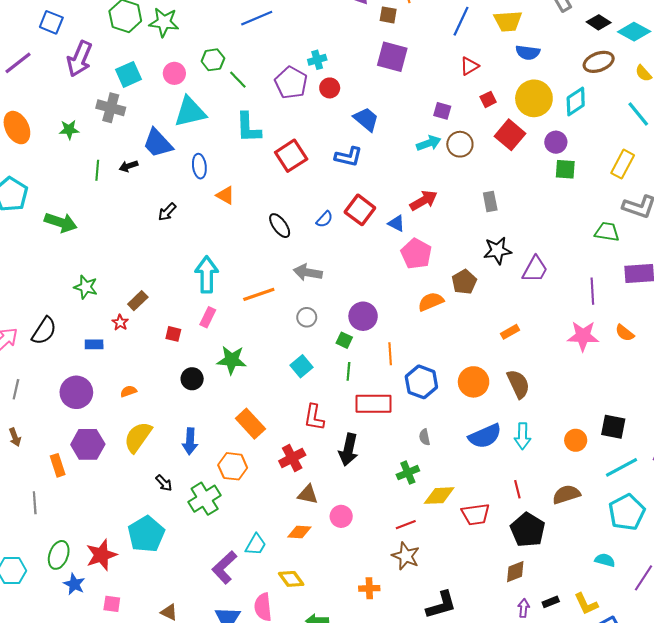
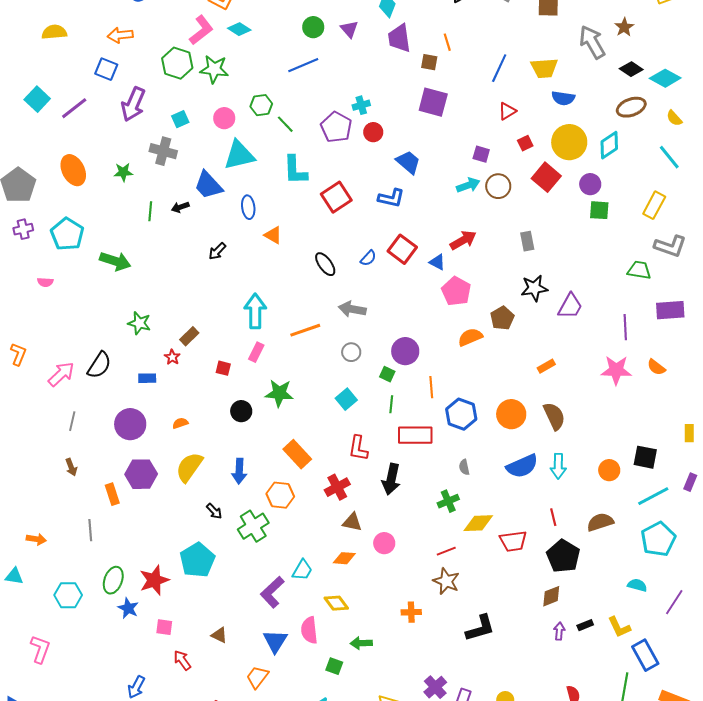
cyan square: (128, 74) -> (180, 119), size x0.7

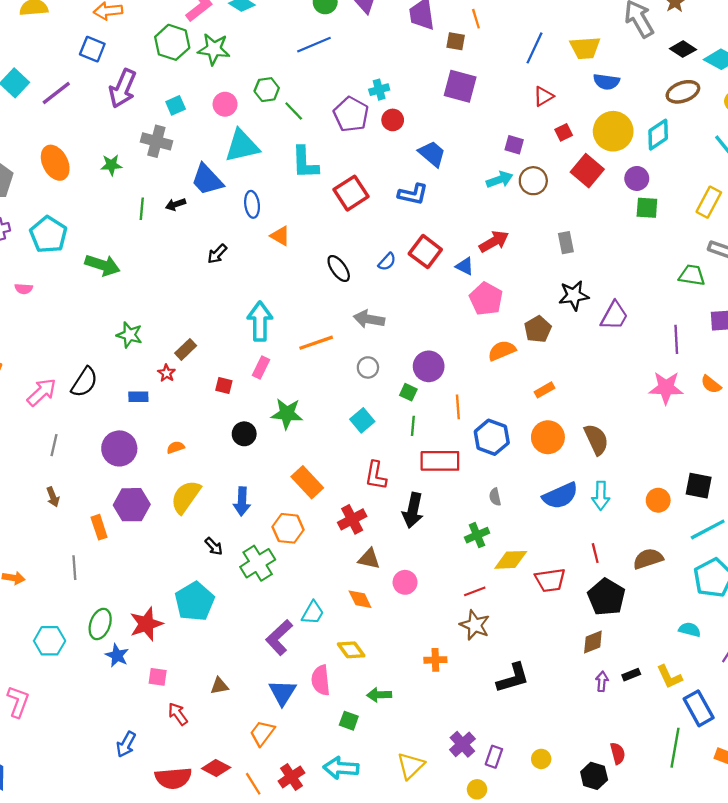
orange rectangle: (546, 366) -> (545, 390), moved
orange diamond: (344, 558) -> (360, 599), turned 60
brown triangle: (219, 635) -> (219, 686), turned -36

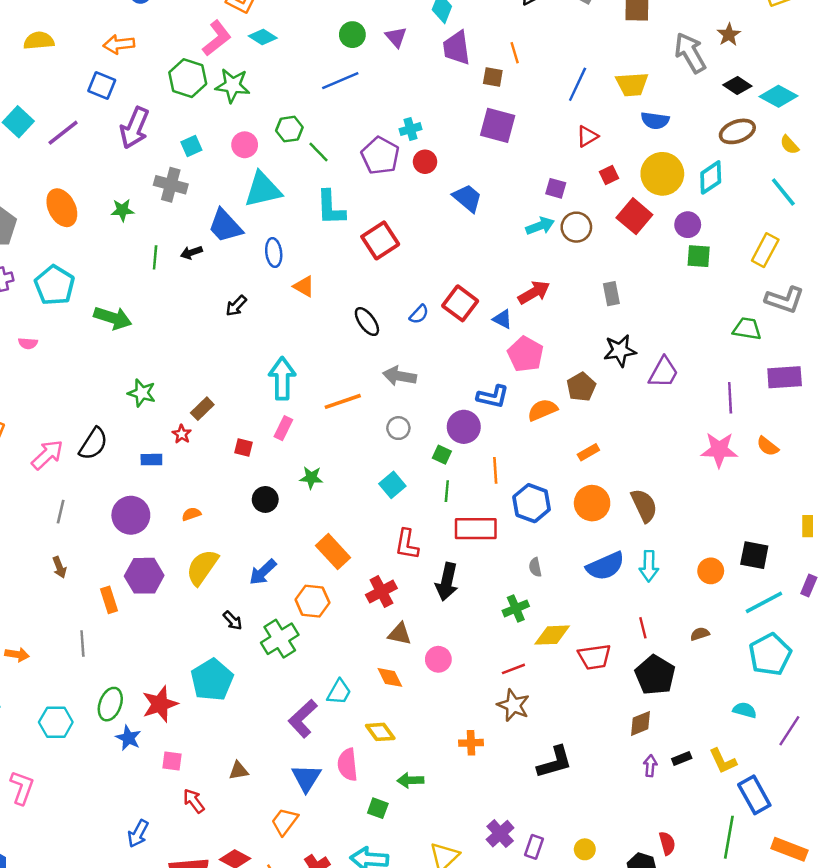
blue L-shape: (413, 194) -> (493, 397), moved
green star: (287, 414) -> (311, 478), size x0.7
blue arrow: (242, 501) -> (263, 572), turned 44
brown semicircle: (648, 559) -> (700, 634), size x0.6

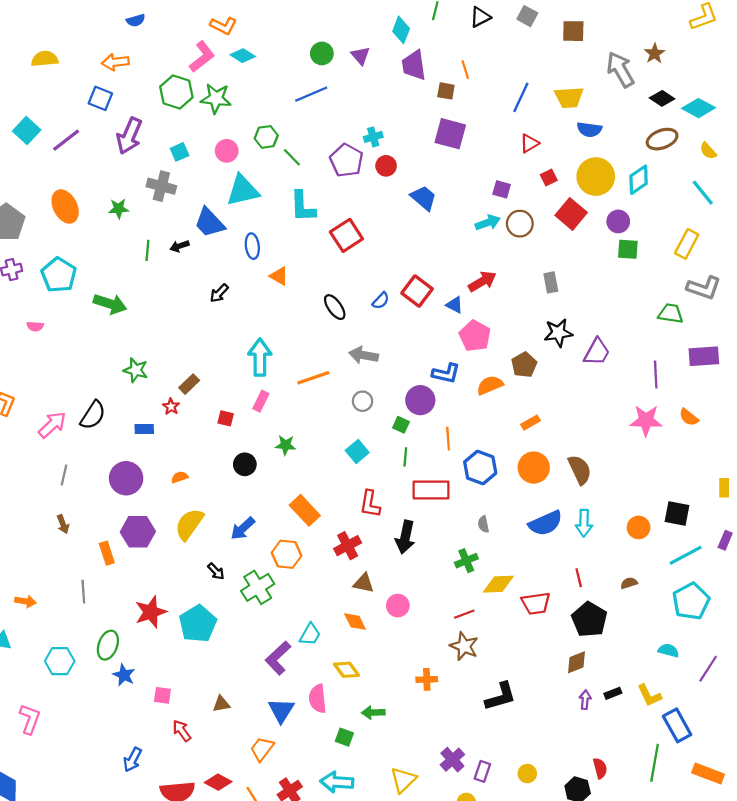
red star: (160, 704) -> (151, 612), moved

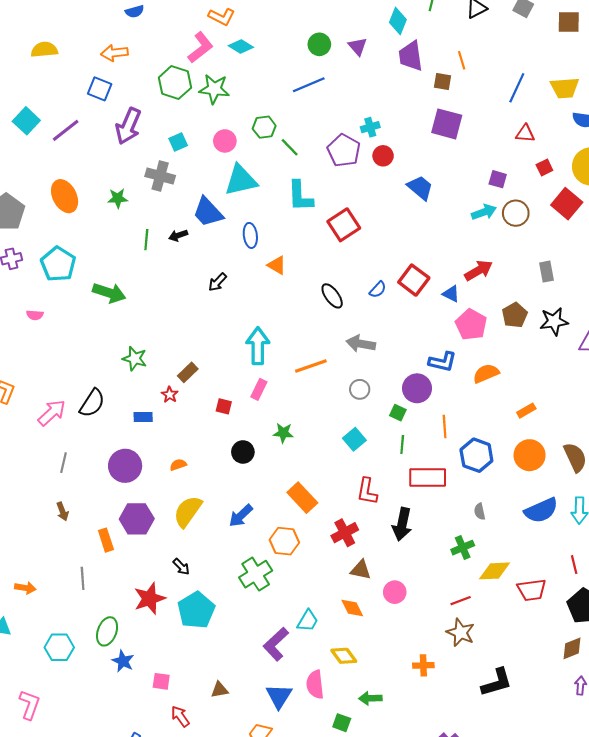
red triangle: (529, 143) -> (525, 134), turned 36
brown pentagon: (524, 365) -> (515, 315), moved
black arrow: (216, 571) -> (181, 567), moved

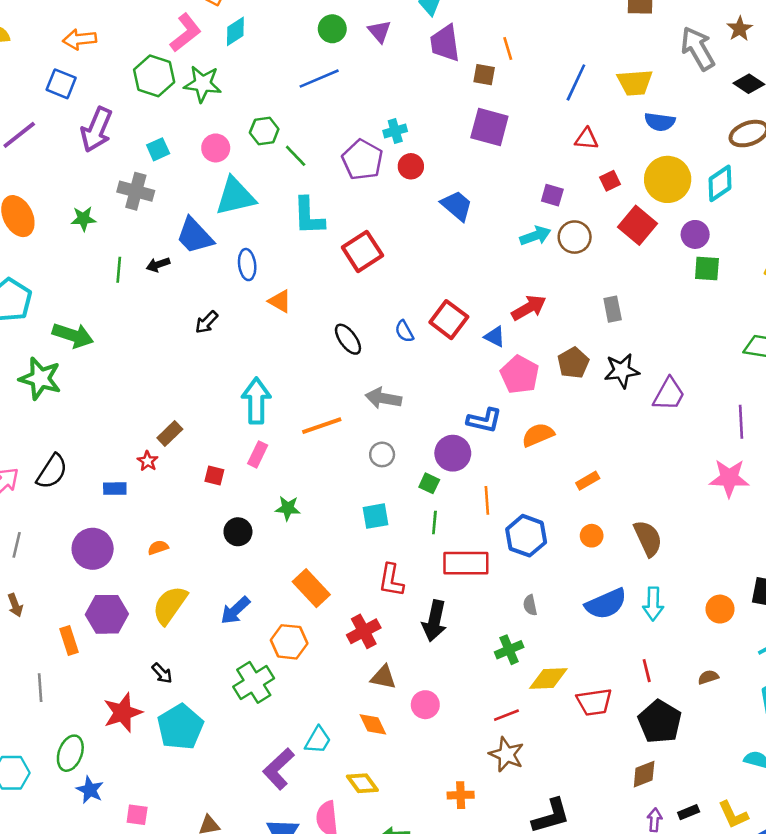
cyan diamond: (241, 46) -> (235, 31), turned -65
blue semicircle: (378, 290) -> (404, 331), turned 108
green star: (135, 359) -> (40, 379), moved, size x1.4
cyan square: (354, 439) -> (375, 516), turned 30
orange circle: (530, 455) -> (592, 536), size x0.6

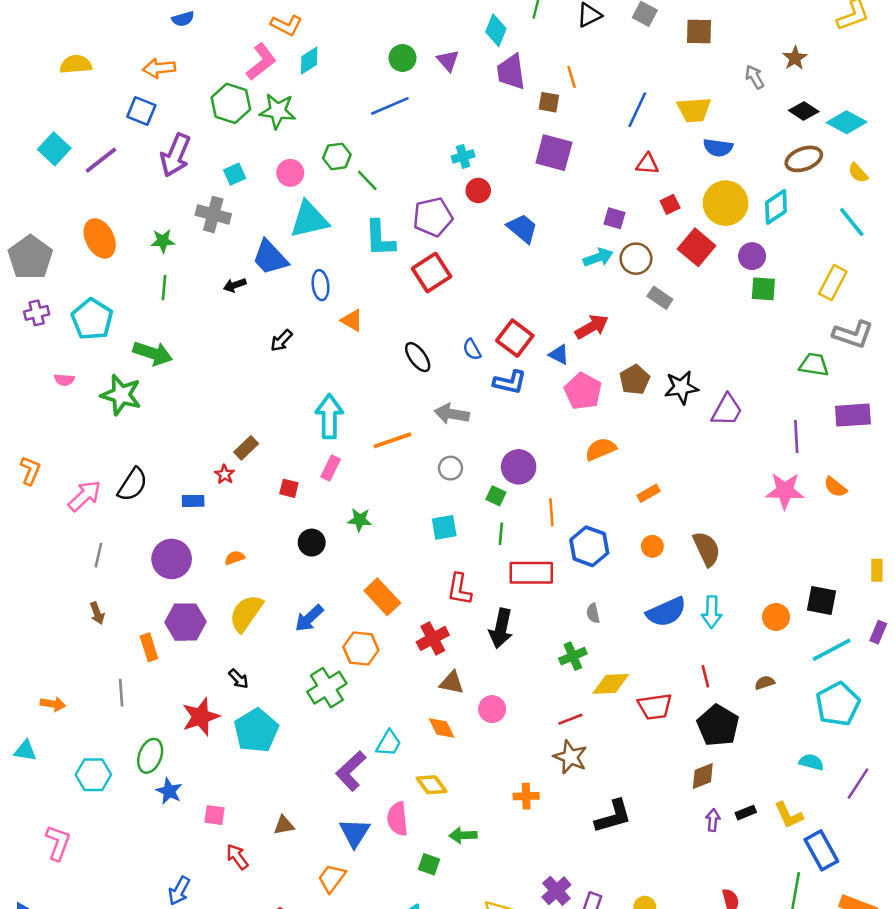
gray arrow: (698, 48) -> (755, 77), size x0.6
purple pentagon: (362, 160) -> (433, 217), moved, turned 30
green line: (119, 270) -> (164, 288), moved
gray rectangle: (613, 309) -> (660, 298), moved, turned -45
blue L-shape: (484, 420) -> (510, 382), moved

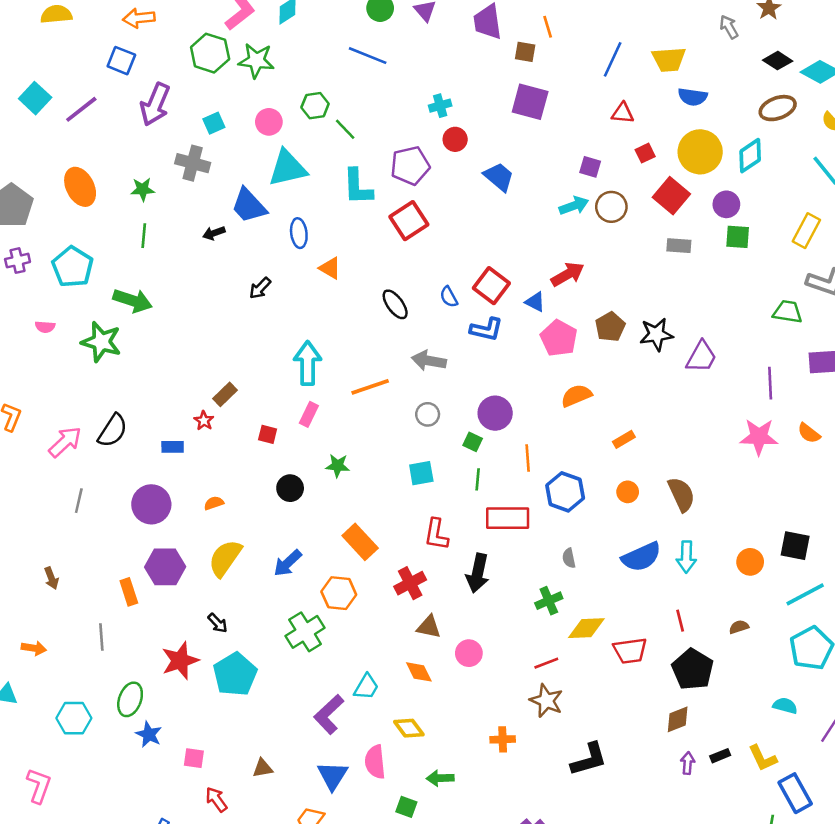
blue line: (390, 106) -> (368, 56), turned 45
gray rectangle: (660, 298) -> (679, 246), moved, turned -30
brown arrow: (97, 613) -> (51, 578), moved

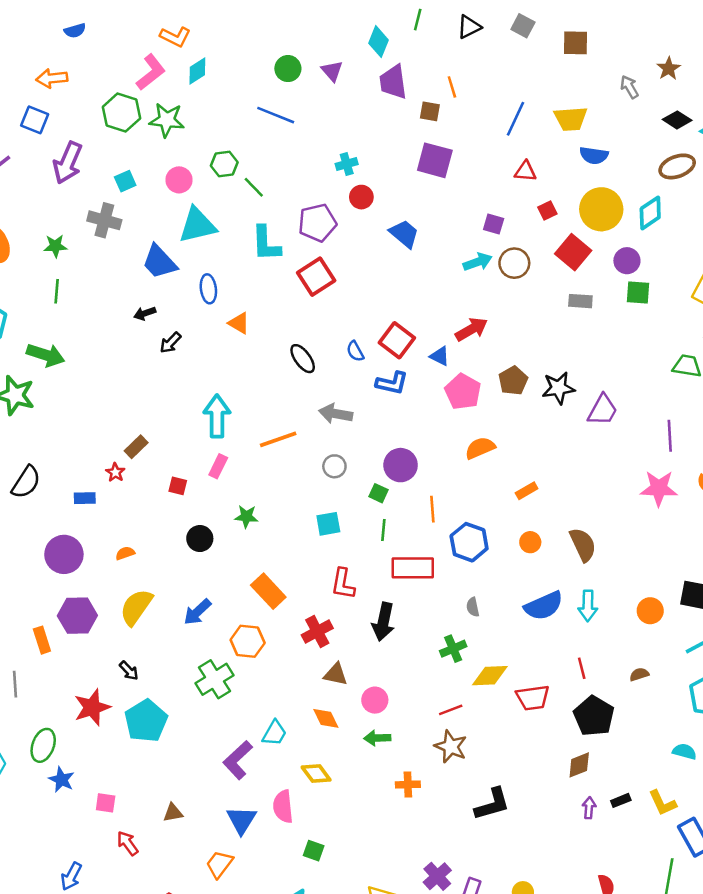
black arrow: (214, 233) -> (145, 313), moved
green arrow: (440, 778) -> (377, 738), moved

